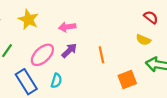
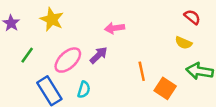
pink arrow: (67, 27) -> (115, 28), moved
orange line: (101, 55) -> (142, 71), moved
orange square: (127, 80) -> (165, 88), turned -36

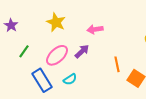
yellow star: (52, 19) -> (56, 22), moved
cyan semicircle: (84, 90) -> (70, 79), turned 40

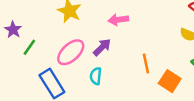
purple star: (11, 25) -> (13, 30), moved
cyan semicircle: (70, 79) -> (96, 76), moved, turned 128

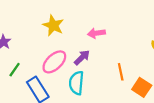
green line: (29, 47) -> (15, 70), moved
cyan semicircle: (96, 76) -> (76, 83), size x1.5

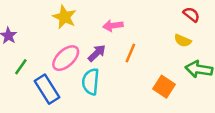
orange line: (121, 72) -> (130, 53), moved, turned 35

